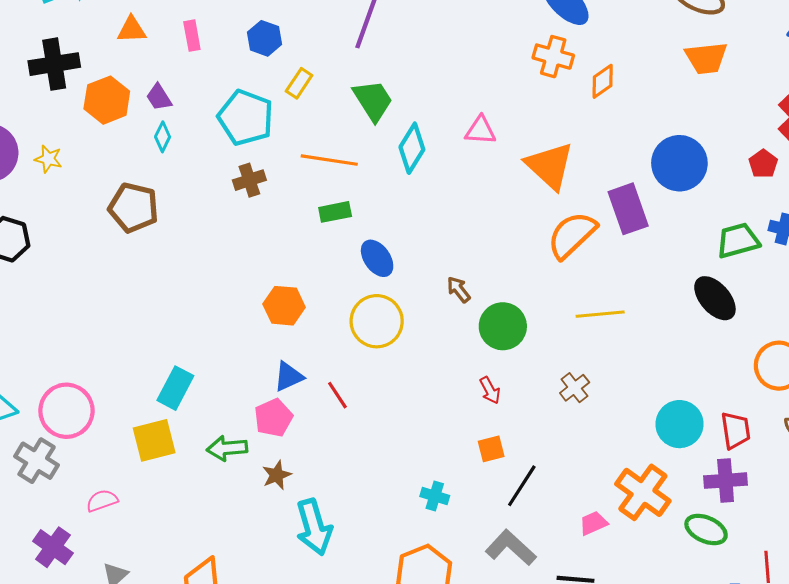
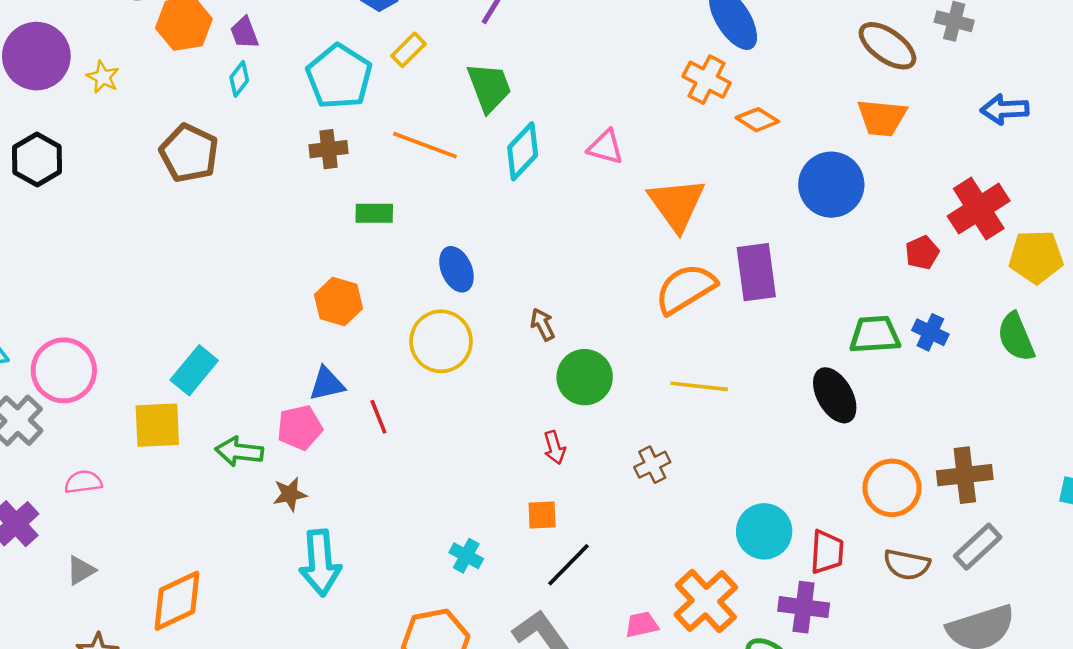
orange diamond: (603, 81) -> (757, 120), turned 56
blue circle: (679, 163) -> (831, 185), moved
green rectangle: (335, 212) -> (374, 213), moved

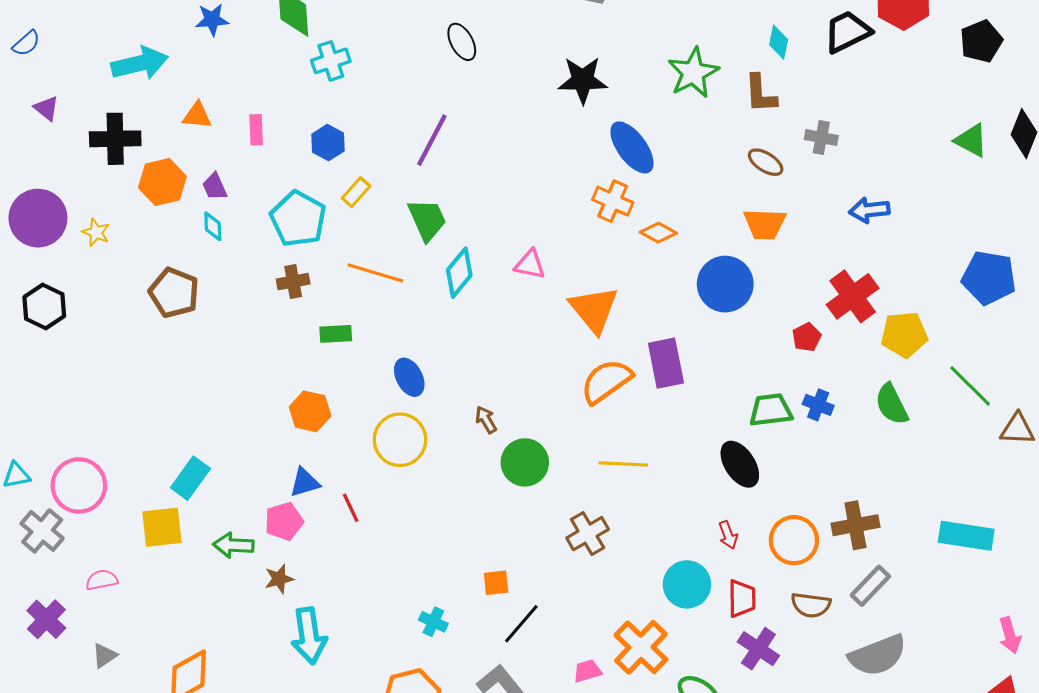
brown ellipse: (887, 46) -> (766, 162), size x0.7
cyan diamond: (239, 79) -> (213, 226), turned -36
red arrow: (555, 448) -> (728, 535), moved
brown cross: (652, 465) -> (588, 534), size x1.4
purple cross: (804, 607) -> (758, 649), moved, turned 30

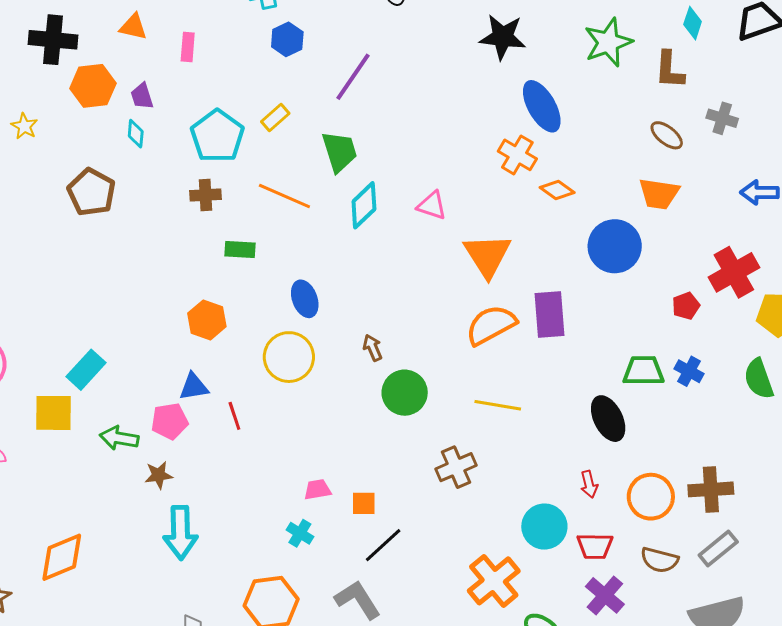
blue hexagon: (328, 143) -> (287, 39), moved
red trapezoid: (742, 599) -> (595, 546), turned 84
pink trapezoid: (587, 671) -> (317, 490), moved

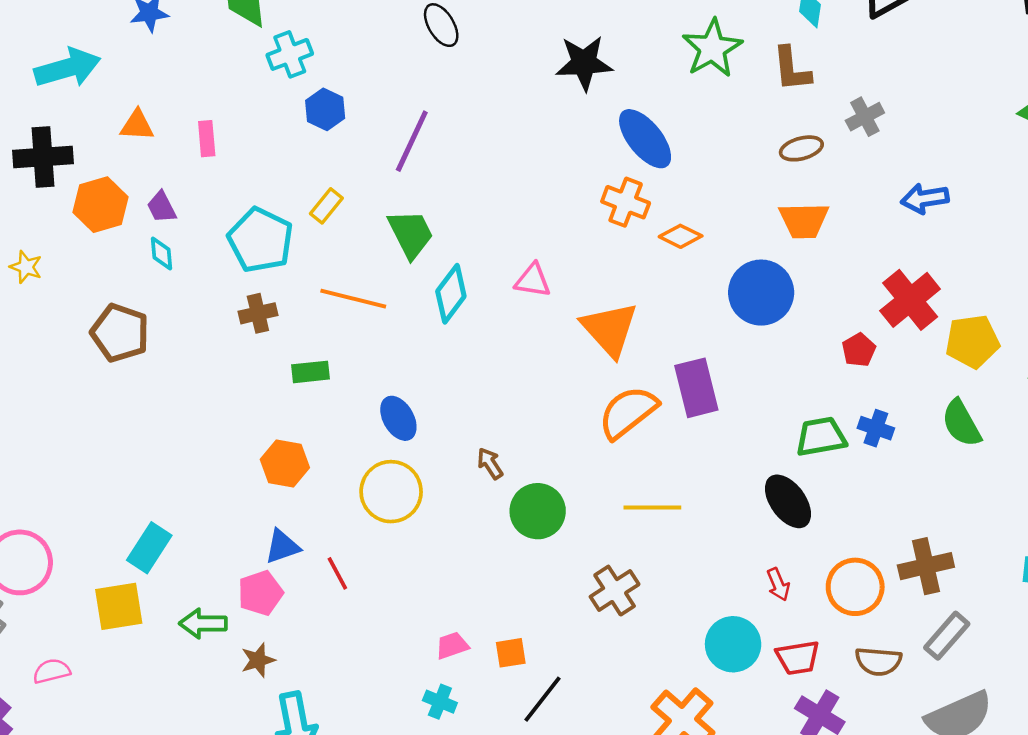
gray cross: (722, 118) -> (865, 117), turned -36
brown ellipse: (667, 135) -> (801, 148), turned -44

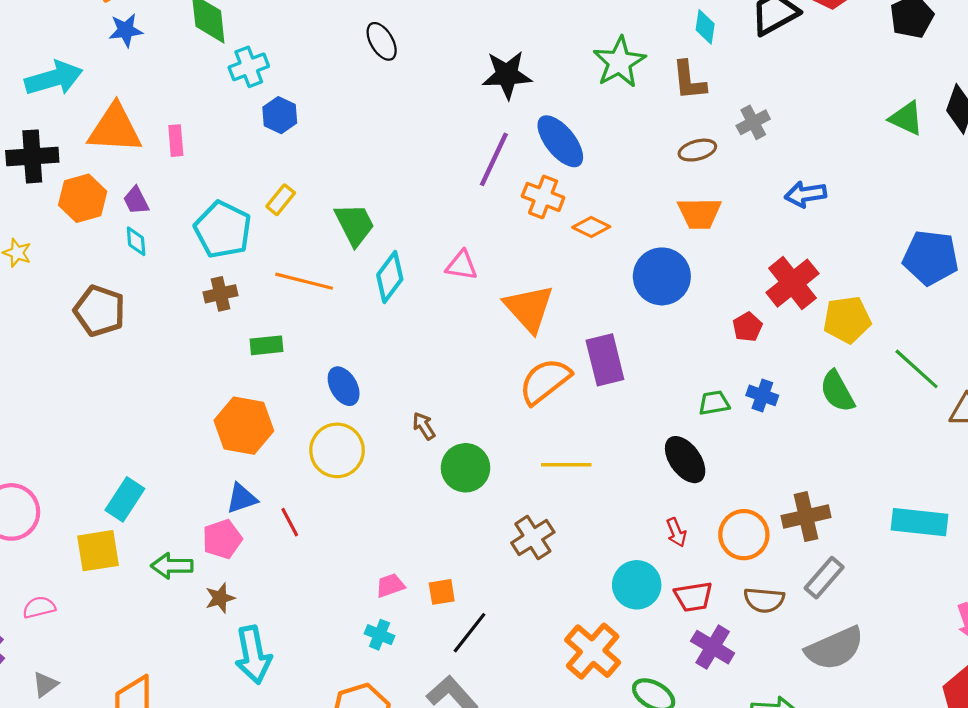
orange triangle: (137, 125) -> (115, 129), size x1.8
purple line: (412, 141) -> (494, 159), moved
green trapezoid: (821, 437) -> (714, 403), size x0.7
orange hexagon: (285, 464) -> (244, 426), size x1.4

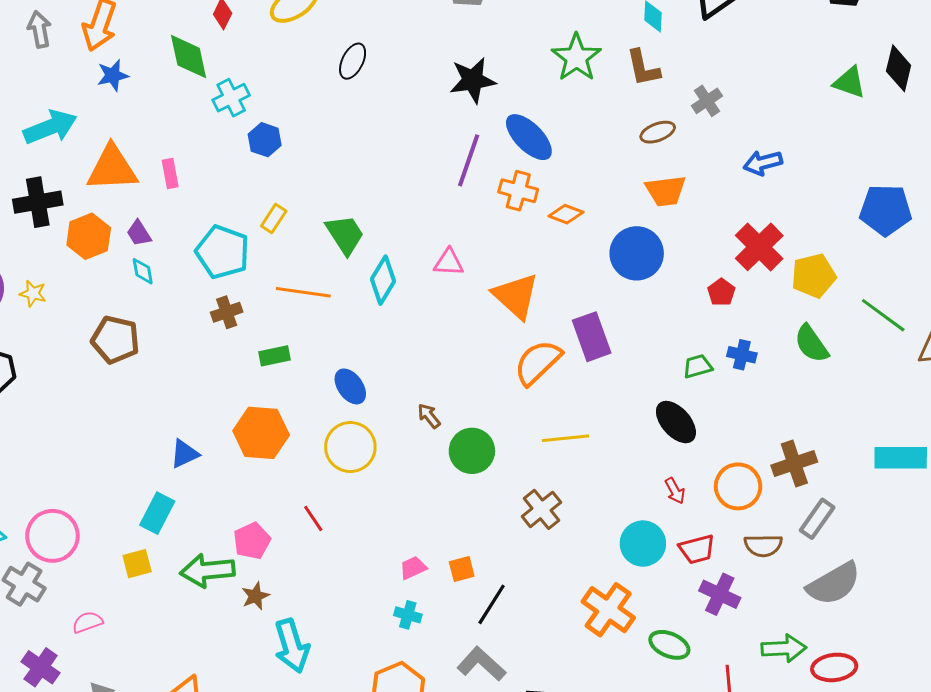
black ellipse: (382, 41) -> (353, 61), turned 63
blue triangle: (242, 498) -> (184, 454), moved
yellow square: (98, 551) -> (137, 564), size x0.7
green arrow: (172, 566) -> (207, 571), size x1.4

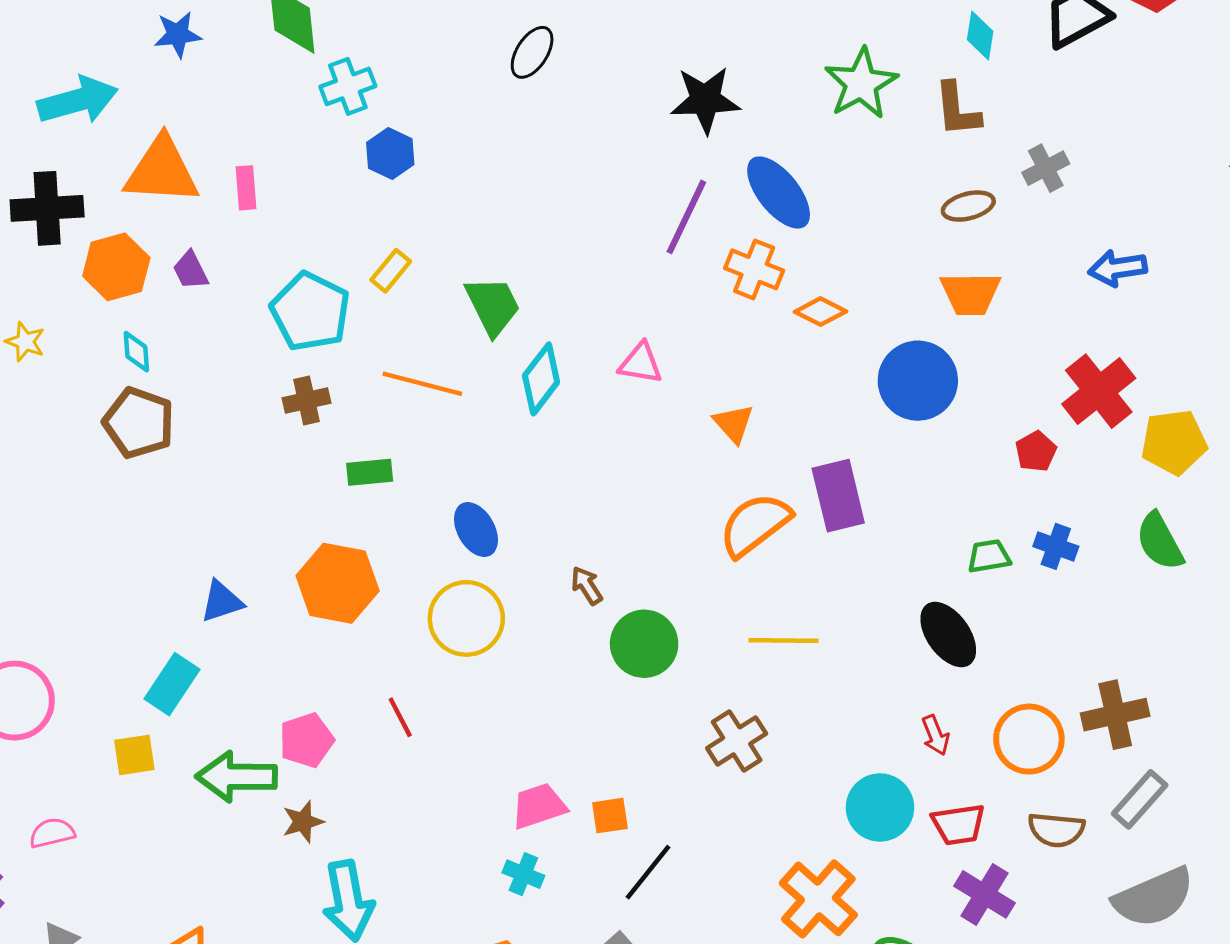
cyan diamond: (143, 271) -> (136, 352), moved
orange triangle: (516, 296) -> (734, 424), size x0.6
pink trapezoid: (413, 568) -> (539, 806), size x1.4

